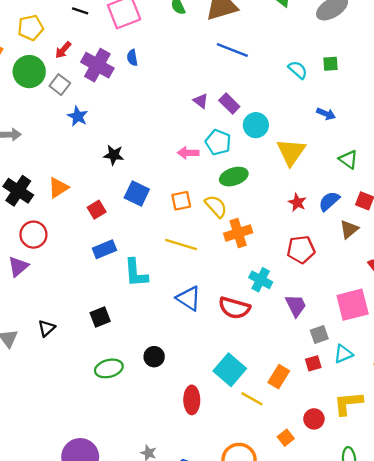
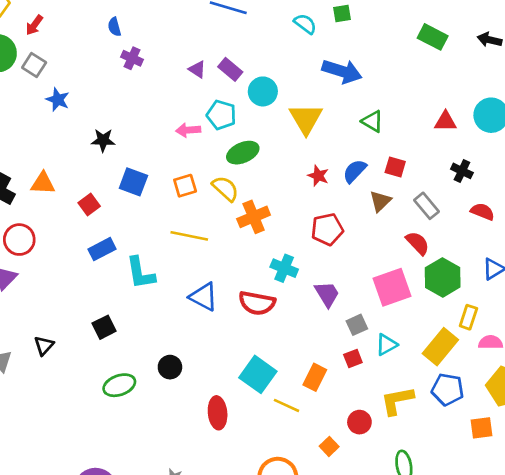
purple cross: (97, 65) -> (132, 58), moved, size x0.6
blue arrow: (326, 114) -> (342, 71), size x1.8
orange triangle: (58, 188) -> (43, 183), turned 40

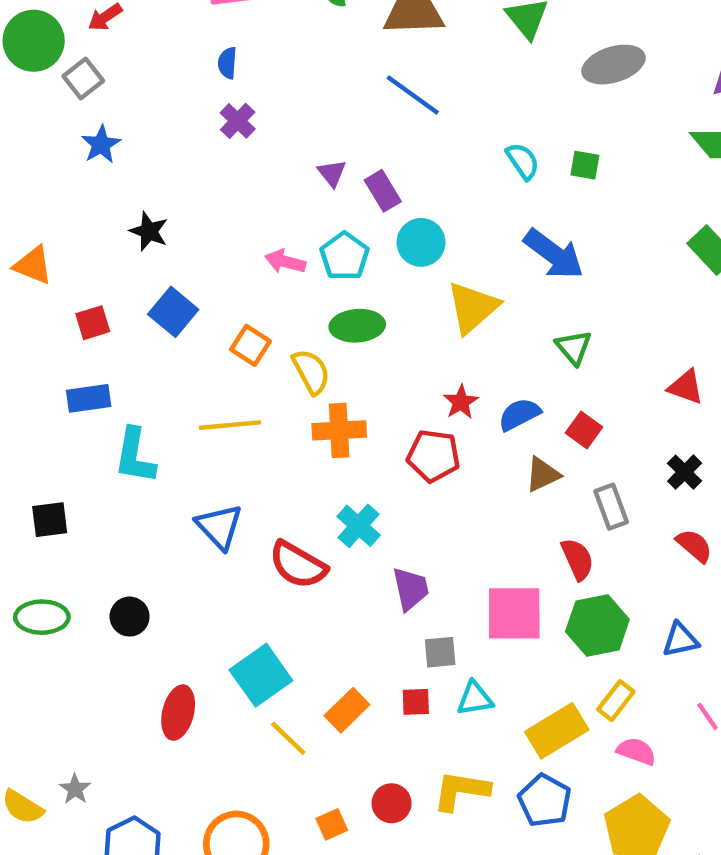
orange square: (185, 186) -> (250, 345), turned 30
red pentagon: (327, 229) -> (434, 456), moved
yellow line: (189, 236) -> (230, 425), turned -36

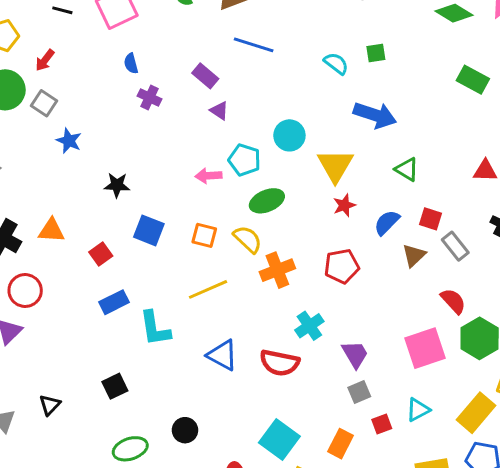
purple rectangle: (383, 191) -> (205, 76), moved
red star: (461, 402) -> (344, 205), moved, turned 30
gray rectangle: (611, 507) -> (455, 246), moved
cyan cross: (359, 526) -> (309, 326), turned 32
gray square: (440, 652) -> (359, 392), moved

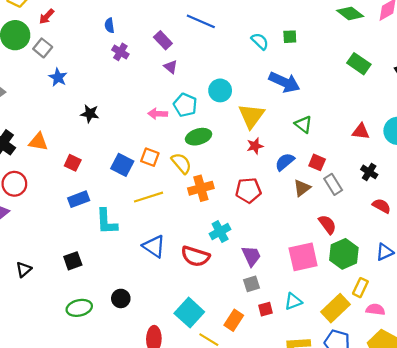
blue square: (149, 230) -> (122, 165), moved
red square: (101, 254) -> (73, 163), turned -35

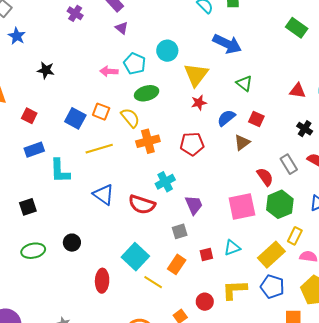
gray rectangle: (333, 184) -> (289, 164), moved
gray square: (252, 284) -> (180, 231), moved

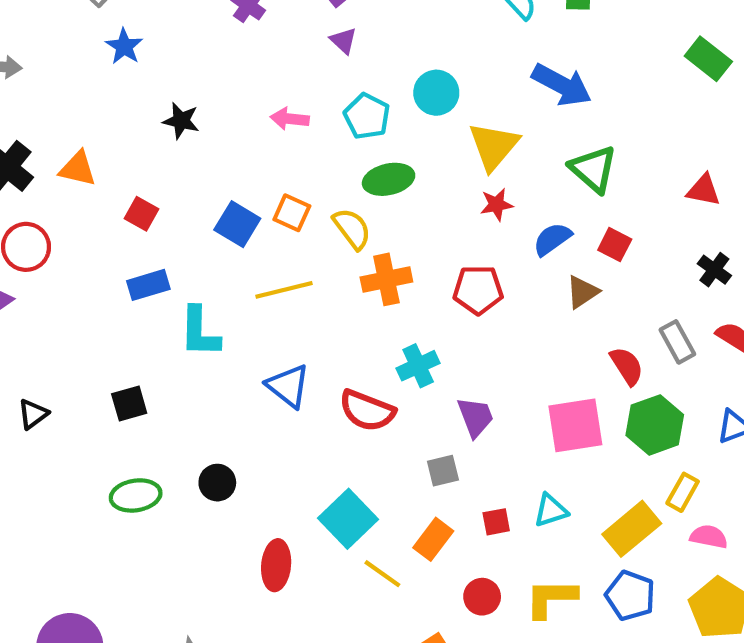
pink arrow: (109, 71) -> (290, 119), moved
green triangle: (244, 83) -> (593, 169), size x1.4
red circle: (205, 302) -> (482, 597), moved

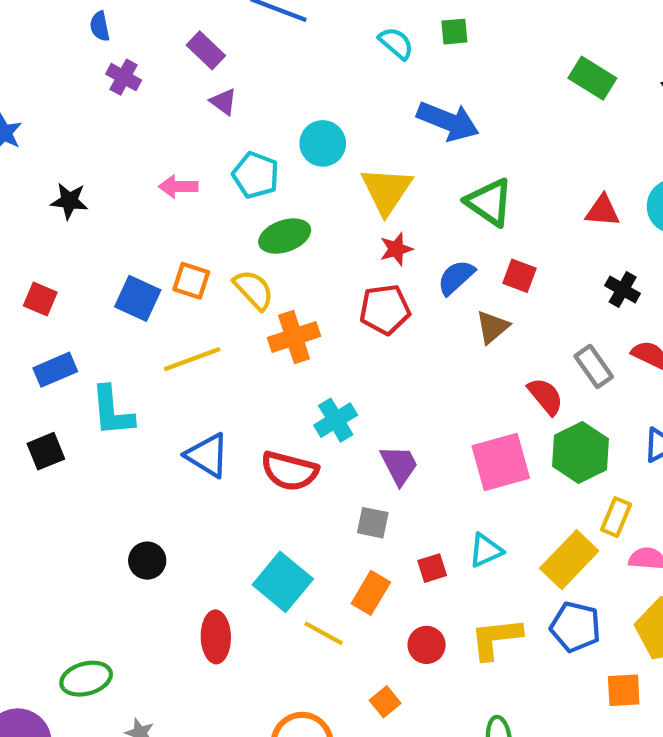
red pentagon: (478, 290) -> (385, 309), moved
black square: (129, 403) -> (46, 451), moved
gray square: (443, 471) -> (373, 523), turned 32
green ellipse: (136, 495) -> (86, 679), moved

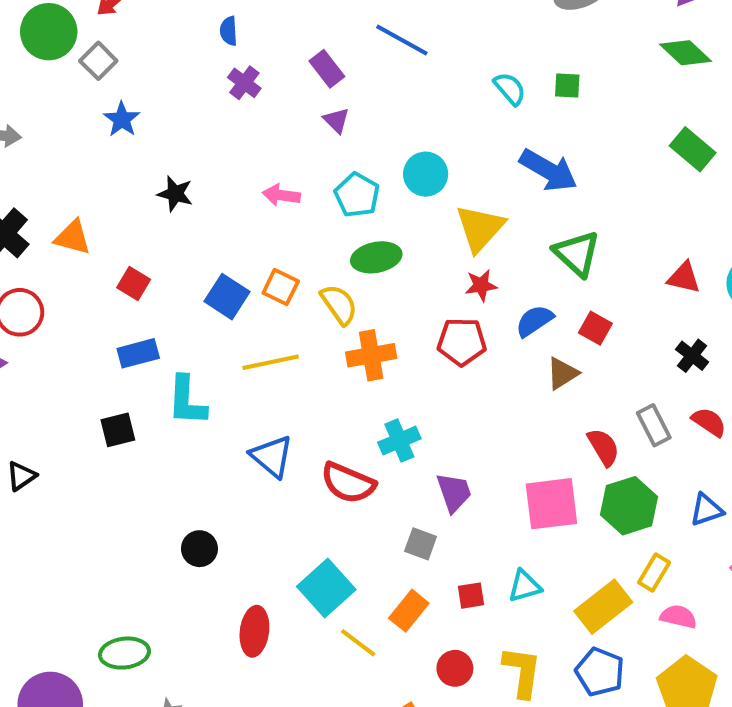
yellow L-shape: (496, 638) -> (522, 672), turned 96

